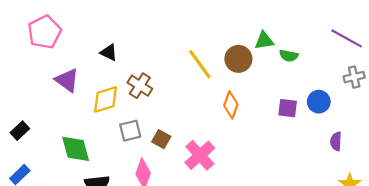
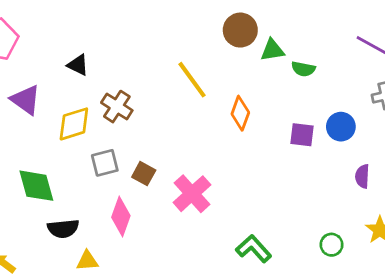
brown circle: (238, 59) -> (240, 30), moved
orange diamond: (231, 105) -> (240, 113), moved

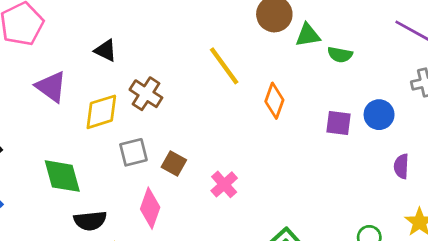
pink cross: (192, 194) -> (224, 184), size x0.7

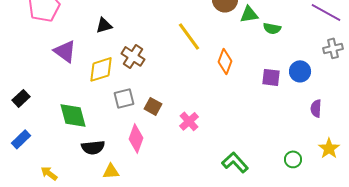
black triangle: (105, 50) -> (104, 25), turned -42

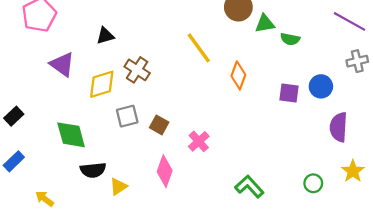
purple semicircle: (316, 108) -> (339, 127), size x1.5
pink diamond: (136, 138) -> (165, 171), moved
yellow triangle: (111, 171) -> (118, 187), moved, turned -30

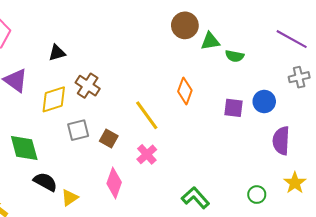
yellow line: (199, 48) -> (147, 115), moved
black semicircle: (93, 170) -> (45, 182), turned -145

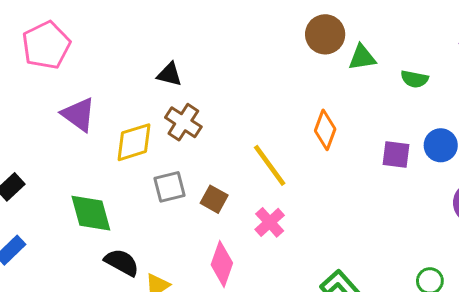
black triangle: (57, 53) -> (169, 74), moved, turned 30
green semicircle: (235, 56) -> (414, 79), moved

